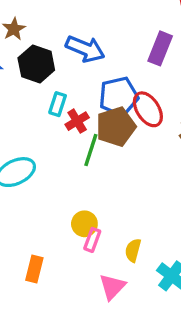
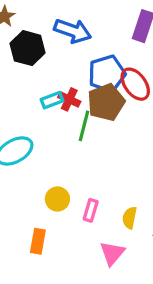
cyan rectangle: (58, 104) -> (52, 100), moved, turned 55
red cross: (77, 121) -> (69, 99), turned -30
yellow circle: (84, 224) -> (57, 199), moved

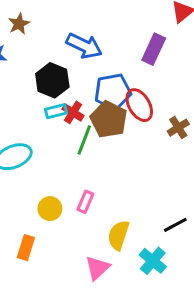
black hexagon: (28, 48) -> (52, 80), moved
brown pentagon: (106, 102) -> (109, 119), turned -30
pink rectangle: (91, 210) -> (85, 202), moved
yellow semicircle: (130, 218) -> (118, 235), size x1.4

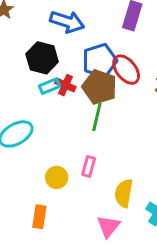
green line: (84, 140) -> (97, 117), moved

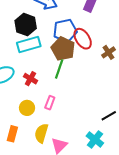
red cross: (65, 85) -> (30, 79), moved
cyan rectangle: (50, 86) -> (29, 45), size x1.6
yellow semicircle: (124, 193) -> (41, 133), moved

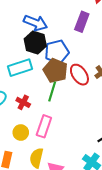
black hexagon: (26, 25) -> (35, 42), moved
red ellipse: (83, 39) -> (79, 75), moved
pink rectangle: (50, 103) -> (44, 126), size x1.5

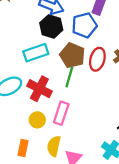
blue pentagon: (57, 52) -> (84, 25), moved
red ellipse: (79, 75) -> (97, 59), turned 50
red cross: (23, 102) -> (39, 89), size x1.6

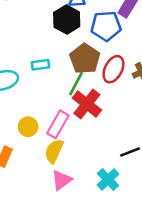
cyan rectangle: (36, 53) -> (40, 65), moved, size x0.6
red cross: (39, 89) -> (87, 104), moved
yellow semicircle: (54, 146) -> (54, 151), moved

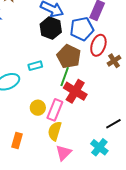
red ellipse: (113, 69) -> (98, 45), moved
yellow circle: (28, 127) -> (38, 108), moved

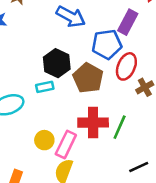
black hexagon: (51, 28) -> (57, 63), moved
green line: (65, 77) -> (120, 127), moved
red cross: (75, 91) -> (93, 123), turned -35

